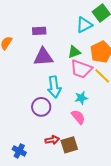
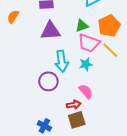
cyan star: (81, 98) -> (86, 64), moved
red arrow: (52, 140) -> (74, 105), moved
blue cross: (19, 151) -> (44, 126), moved

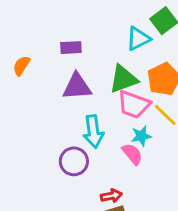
green triangle: (82, 26) -> (123, 79), size x1.5
cyan star: (86, 64) -> (141, 136), moved
pink semicircle: (86, 92) -> (132, 154), moved

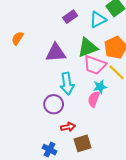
purple rectangle: (71, 48) -> (70, 17), moved, turned -32
pink semicircle: (132, 154) -> (94, 99), turned -119
red arrow: (111, 196) -> (68, 127), moved

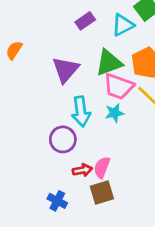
purple triangle: (56, 53) -> (66, 70), turned -45
cyan star: (100, 87) -> (114, 113), moved
pink semicircle: (94, 99) -> (102, 167), moved

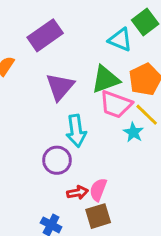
purple rectangle: (85, 21) -> (45, 35), moved, size x1.6
cyan triangle: (123, 25) -> (120, 40), turned 50
cyan star: (114, 113) -> (133, 132), moved, turned -30

